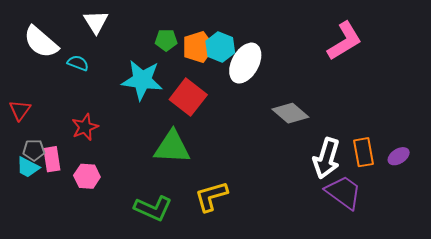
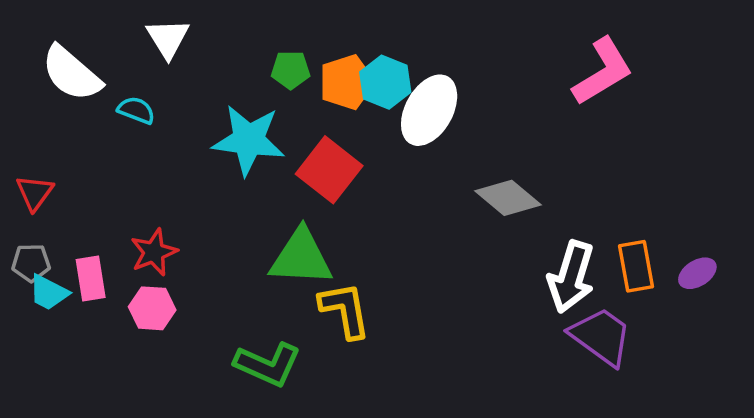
red star: (85, 127) -> (154, 252), moved
gray pentagon: (34, 150) -> (31, 263), moved
yellow L-shape: (211, 196) -> (345, 310), moved, turned 96

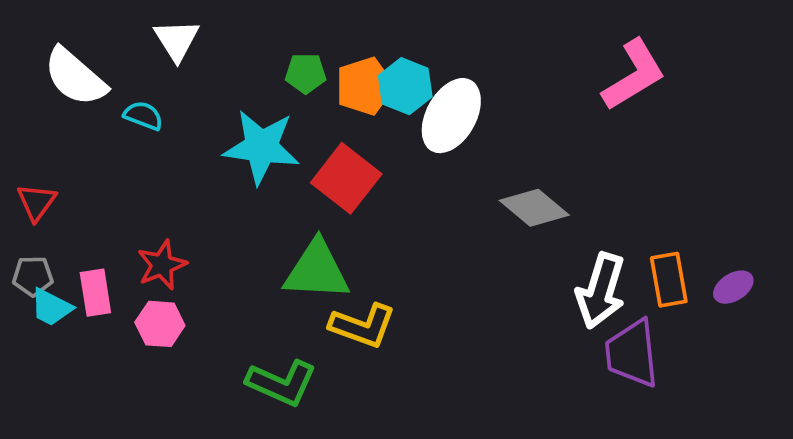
yellow L-shape: (345, 310) -> (363, 326), turned 120
purple trapezoid: (601, 336) -> (632, 353), turned -132

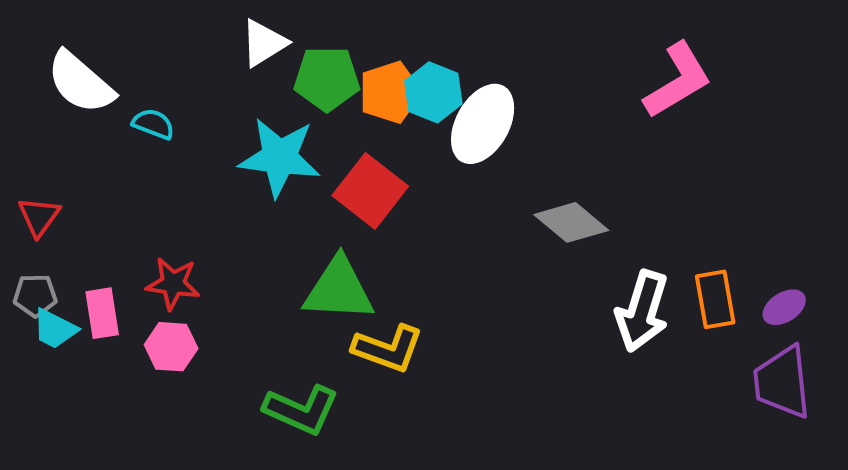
white triangle: (177, 40) -> (264, 43), moved, turned 30
green pentagon: (306, 73) -> (327, 79), size x1.5
red star: (162, 265) -> (173, 284), turned 30
purple trapezoid: (632, 353) -> (782, 382), moved

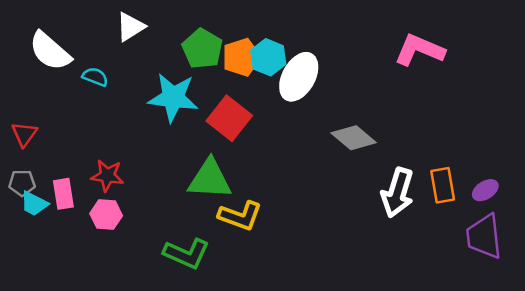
white triangle: (264, 43) -> (130, 27), moved
green pentagon: (327, 79) -> (202, 49), turned 30
pink L-shape: (678, 81) -> (419, 50), turned -126

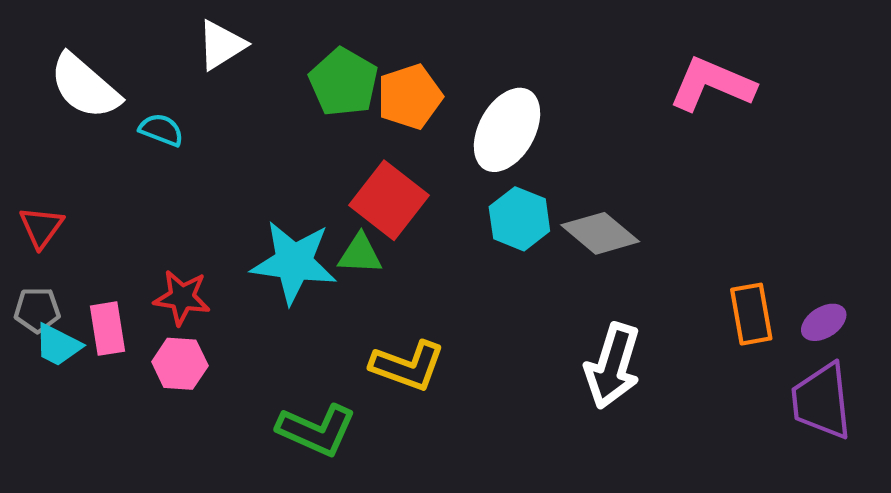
cyan hexagon: (268, 57) -> (519, 219), moved
cyan star: (173, 98) -> (294, 262), moved
green triangle: (210, 179) -> (360, 254), moved, size x0.6
white arrow: (397, 193) -> (613, 366), moved

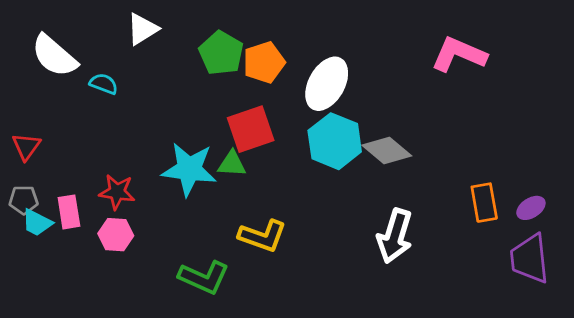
red square: (389, 200) -> (251, 129), turned 33
cyan hexagon: (519, 219) -> (335, 141), size x1.4

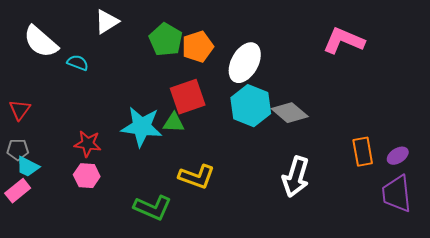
pink rectangle: (69, 212) -> (18, 191), moved, turned 60

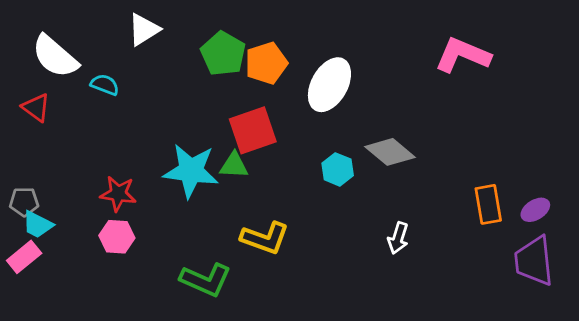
cyan hexagon: (251, 106) -> (338, 169), moved, size x0.6
red triangle: (20, 110) -> (36, 108), moved, turned -30
white arrow: (296, 177) -> (398, 238), size x0.6

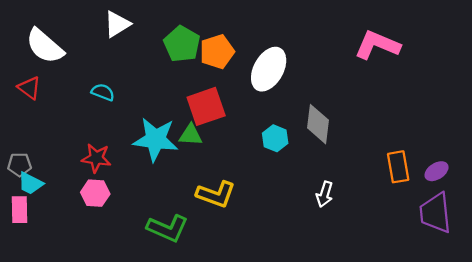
cyan semicircle: (105, 85) -> (103, 92), moved
gray diamond: (390, 152) -> (318, 124), turned 57
pink rectangle: (24, 257) -> (19, 210), turned -52

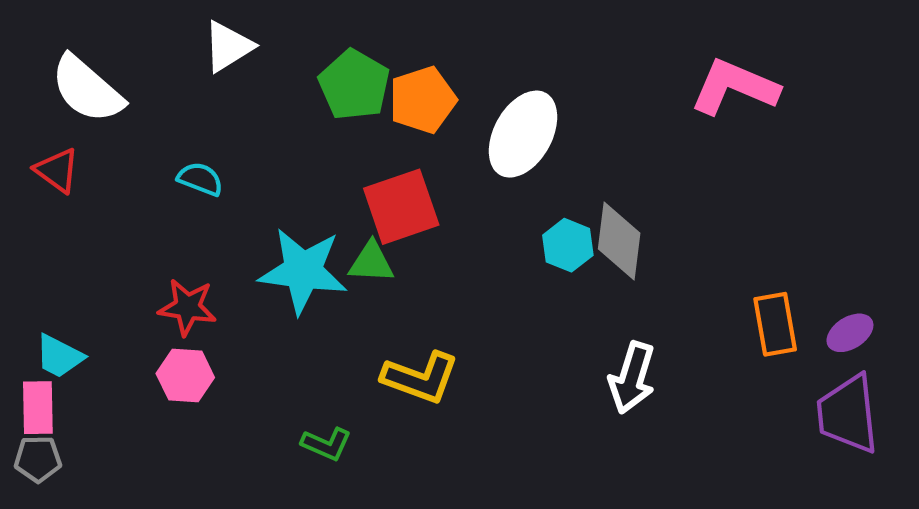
cyan hexagon: (275, 138) -> (568, 245), moved
gray pentagon: (19, 165) -> (38, 459), moved
white arrow: (325, 194) -> (632, 378), size x1.4
green L-shape: (168, 228) -> (326, 444), size x0.6

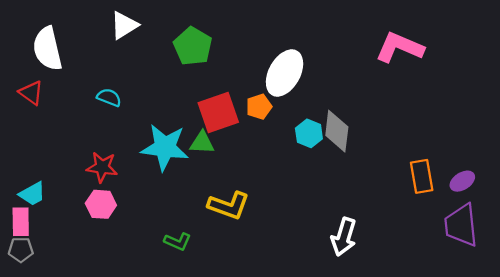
white semicircle: (87, 89) -> (47, 49), turned 36
orange pentagon: (423, 100) -> (259, 107), moved, size x0.7
cyan trapezoid: (59, 356) -> (32, 194), turned -56
white arrow: (632, 378) -> (344, 237), moved

